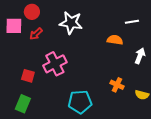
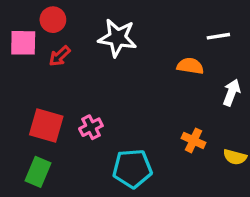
pink cross: (55, 64) -> (91, 127), moved, size x0.6
red square: (28, 76) -> (46, 126), size x1.5

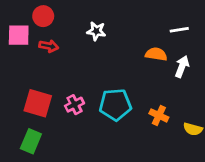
white star: (117, 38) -> (96, 31), size x0.6
red arrow: (60, 56) -> (49, 46), turned -126
white arrow: (232, 92) -> (182, 66), moved
cyan pentagon: (132, 169) -> (115, 105), moved

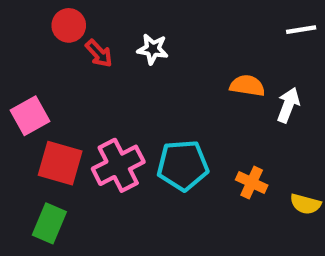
white line: (179, 30) -> (301, 30), moved
pink square: (19, 35) -> (30, 116), moved, turned -30
red arrow: (49, 46) -> (99, 53), moved, turned 36
pink cross: (75, 105) -> (118, 165), size x1.6

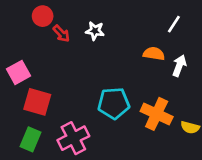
white line: (301, 30) -> (174, 24), moved, turned -48
pink cross: (118, 165) -> (73, 138), moved
orange cross: (252, 183) -> (157, 114), size x1.6

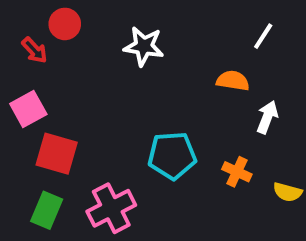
white star: (95, 31) -> (144, 46), size x1.4
red arrow: (61, 34) -> (34, 50), moved
white arrow: (179, 66) -> (267, 117), moved
orange cross: (157, 114) -> (237, 172), size x0.6

